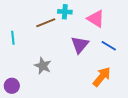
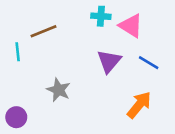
cyan cross: (65, 12) -> (101, 16), moved
brown line: (46, 23) -> (44, 31), moved

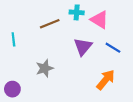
brown line: (44, 31) -> (50, 24), moved
gray star: (59, 90) -> (45, 68), turned 30

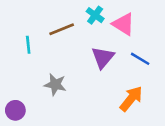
cyan cross: (77, 12) -> (95, 15), turned 32
cyan line: (13, 39) -> (28, 45), moved
gray star: (45, 68) -> (55, 85), turned 30

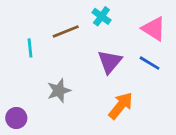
pink triangle: (123, 24) -> (154, 29), moved
gray star: (55, 85) -> (59, 91), turned -30
orange arrow: (131, 99) -> (121, 106), moved

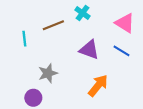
purple triangle: (110, 62) -> (89, 50), turned -50
purple circle: (16, 118) -> (33, 98), moved

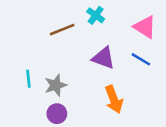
cyan line: (24, 39) -> (28, 79), moved
orange arrow: (98, 85) -> (114, 99), turned 120
purple circle: (33, 98) -> (57, 114), moved

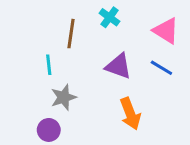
brown line: (62, 30) -> (71, 34), turned -60
cyan line: (28, 79) -> (49, 65), moved
purple circle: (57, 114) -> (49, 130), moved

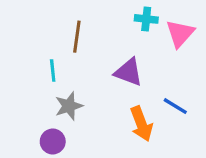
cyan cross: (110, 17) -> (146, 19), moved, turned -30
pink triangle: (166, 31) -> (180, 33), turned 40
blue line: (161, 68) -> (175, 106), moved

